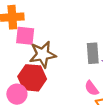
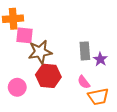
red hexagon: (32, 78) -> (48, 76), moved

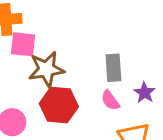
purple star: (100, 59) -> (145, 93), moved
pink semicircle: (84, 82) -> (110, 100), moved

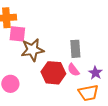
purple star: (145, 93) -> (95, 73), moved
red hexagon: (59, 105) -> (53, 73), moved

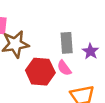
purple star: (95, 73) -> (90, 51), moved

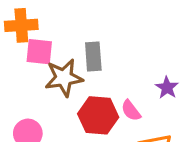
gray rectangle: (67, 43) -> (93, 56), moved

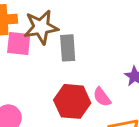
brown star: (64, 78) -> (41, 27), moved

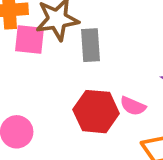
pink semicircle: (102, 97) -> (133, 106), turned -30

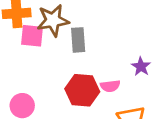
pink semicircle: (133, 106) -> (110, 86), turned -30

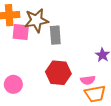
pink semicircle: (110, 86) -> (88, 80), moved

